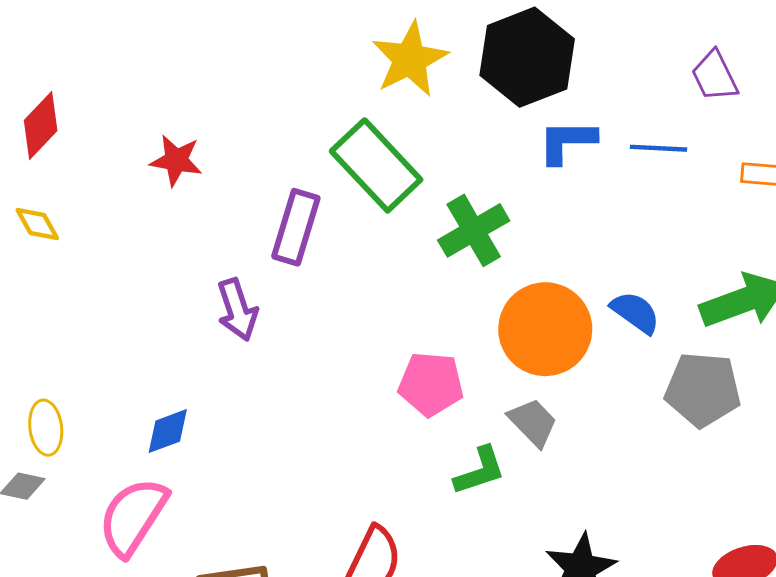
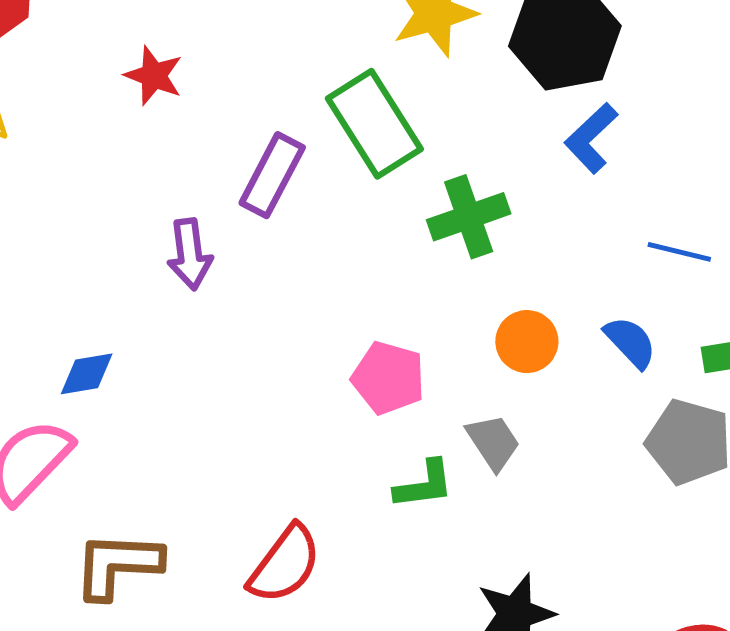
blue L-shape: (567, 142) -> (591, 138), turned -54
blue line: (658, 148) -> (679, 252), moved
orange circle: (545, 329) -> (527, 342), size x0.6

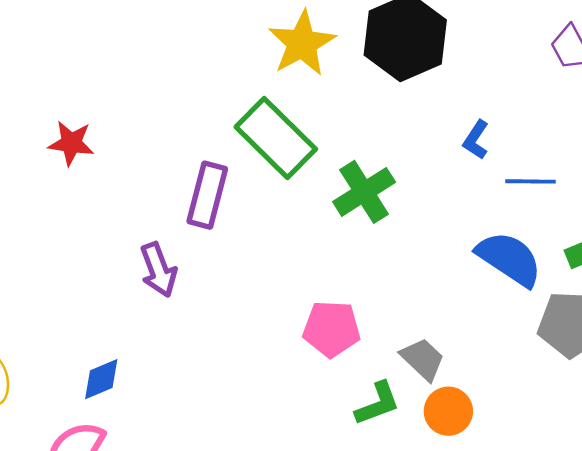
red star: (154, 76) -> (71, 143), moved
blue L-shape: (591, 138) -> (476, 140), moved, size x0.7
orange circle: (527, 342) -> (448, 411), moved
blue semicircle: (630, 342) -> (509, 259), size x1.5

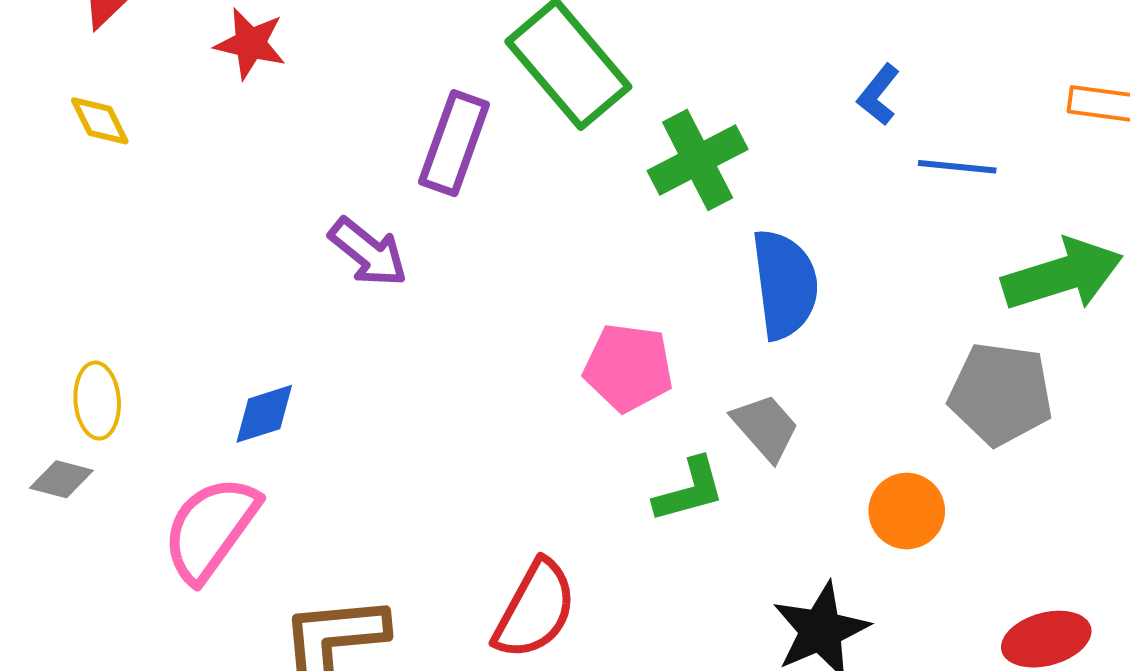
blue semicircle: (509, 259) -> (785, 284), moved, turned 44
purple arrow: (158, 270) -> (368, 252), turned -36
orange circle: (448, 411) -> (907, 511), moved

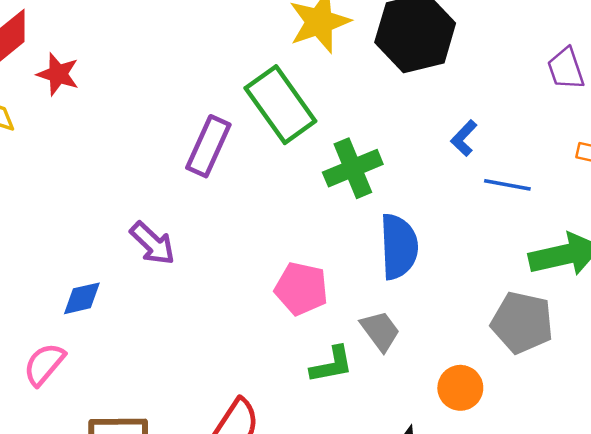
red star: (250, 44) -> (58, 74), moved
purple arrow: (368, 252) -> (153, 243), moved
pink semicircle: (211, 529) -> (44, 364), size x0.7

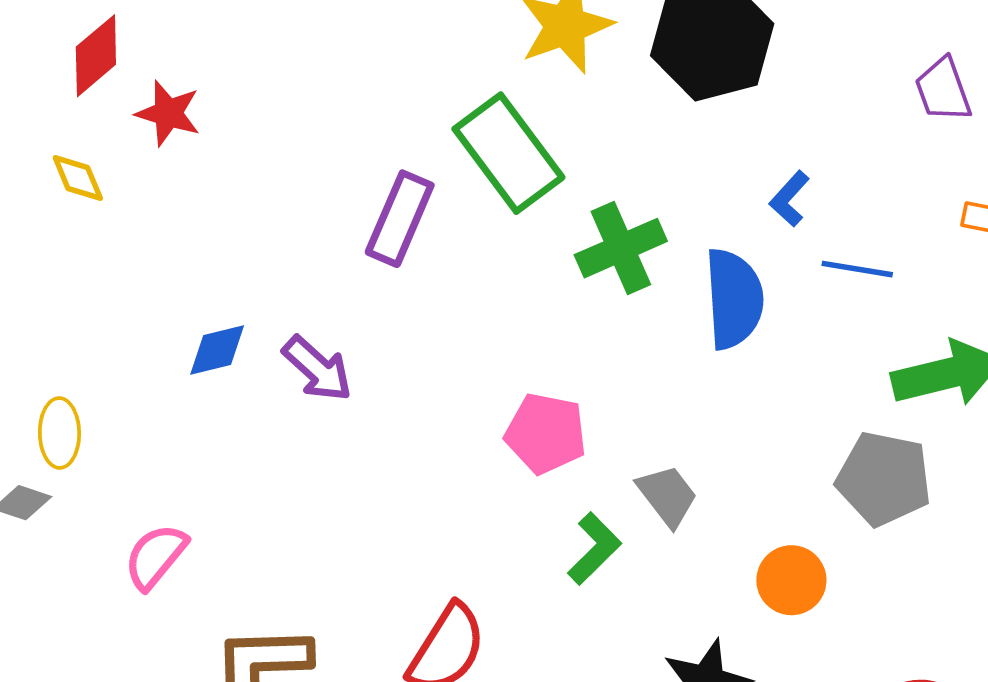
blue semicircle: (399, 247) -> (734, 299), moved
blue diamond: (82, 298) -> (217, 350), moved
green L-shape: (332, 365) -> (594, 549), turned -33

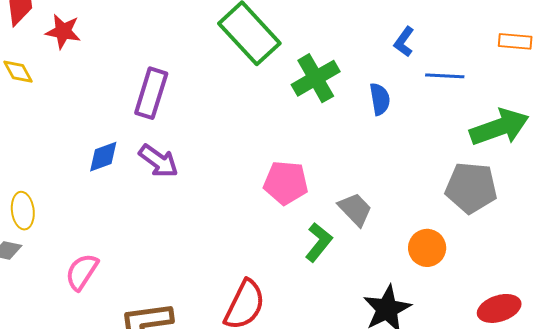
purple rectangle: (400, 219) -> (151, 93), moved
blue semicircle: (734, 299) -> (380, 99), size x0.6

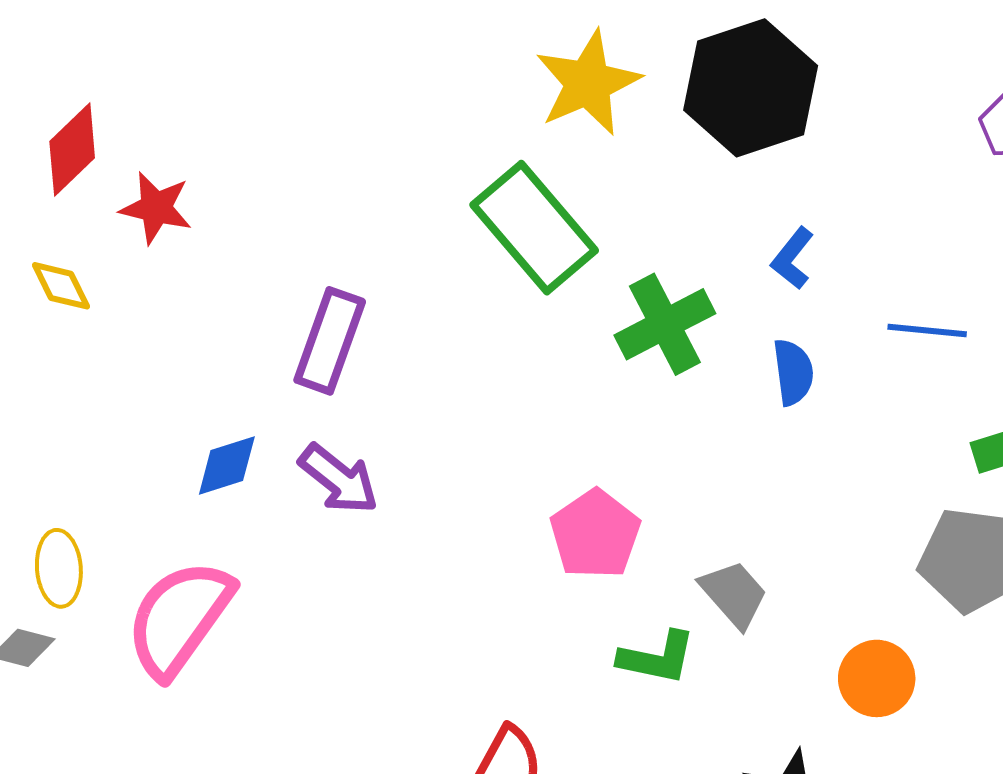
blue L-shape: (404, 42) -> (792, 258), moved
pink pentagon: (286, 183) -> (595, 534), turned 30
green L-shape: (319, 242) -> (657, 658), turned 60
pink semicircle: (82, 272) -> (179, 618), moved, size x1.6

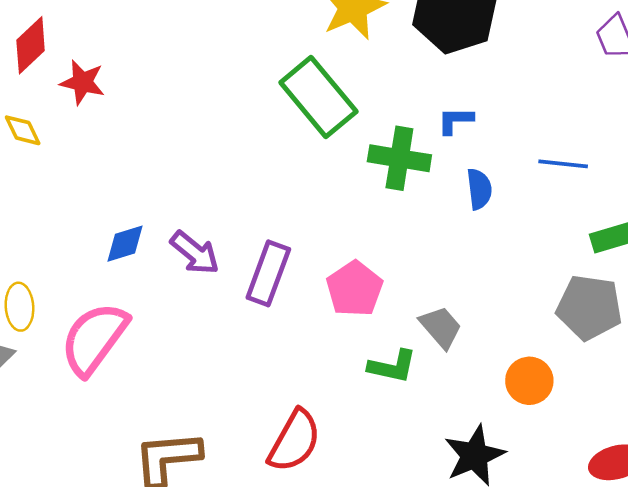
blue L-shape: (792, 258) -> (455, 120), moved, turned 51
green cross: (665, 324) -> (399, 158), turned 36
purple rectangle: (330, 341) -> (268, 273), moved

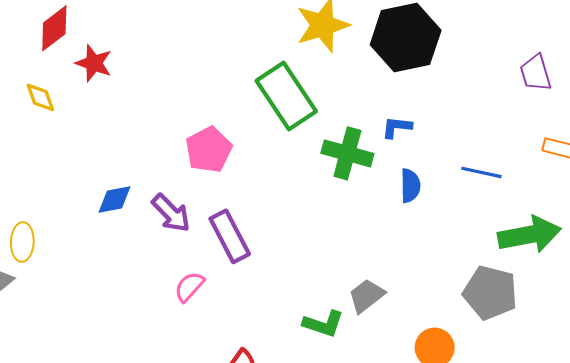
purple rectangle: (268, 273) -> (230, 236), turned -54
pink pentagon: (355, 289) -> (209, 150), moved
gray trapezoid: (441, 327) -> (367, 296), turned -93
pink semicircle: (94, 339) -> (189, 287), moved, size x0.5

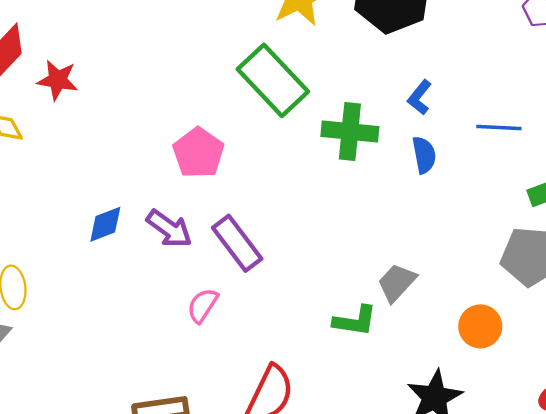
blue L-shape: (397, 127) -> (420, 97), moved, turned -48

